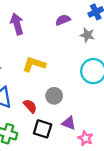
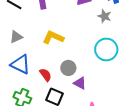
purple triangle: (69, 123) -> (80, 83), moved

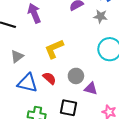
yellow L-shape: (53, 37) -> (54, 49), turned -35
red semicircle: (46, 75) -> (49, 78), moved

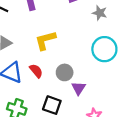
purple triangle: (91, 89) -> (78, 88), turned 40

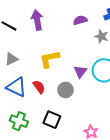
purple triangle: (78, 88) -> (80, 72), moved

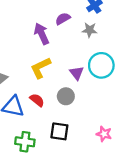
purple arrow: (37, 20) -> (42, 34), moved

